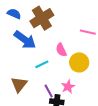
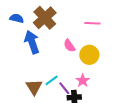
blue arrow: (25, 40) -> (32, 42), turned -135
cyan line: (42, 64) -> (52, 80), moved

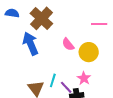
blue semicircle: (17, 18) -> (12, 13), moved
pink line: (92, 23) -> (99, 24), moved
cyan line: (52, 80) -> (53, 80), turned -32

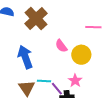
blue arrow: (30, 44) -> (25, 57), moved
cyan line: (53, 80) -> (44, 81), turned 72

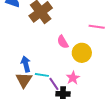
blue arrow: (25, 57) -> (26, 64), moved, size x0.7

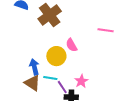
yellow circle: (82, 53) -> (56, 56), moved
brown triangle: (24, 80) -> (32, 83), turned -30

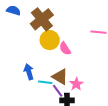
yellow circle: (56, 56) -> (50, 40), moved
brown triangle: (32, 83) -> (60, 77), moved

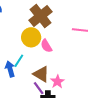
brown cross: (42, 19) -> (40, 16), moved
cyan line: (45, 82) -> (19, 61), moved, turned -64

